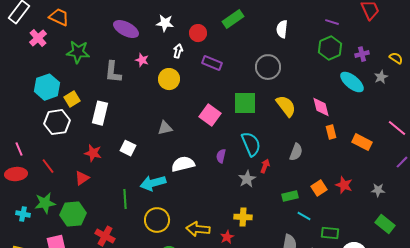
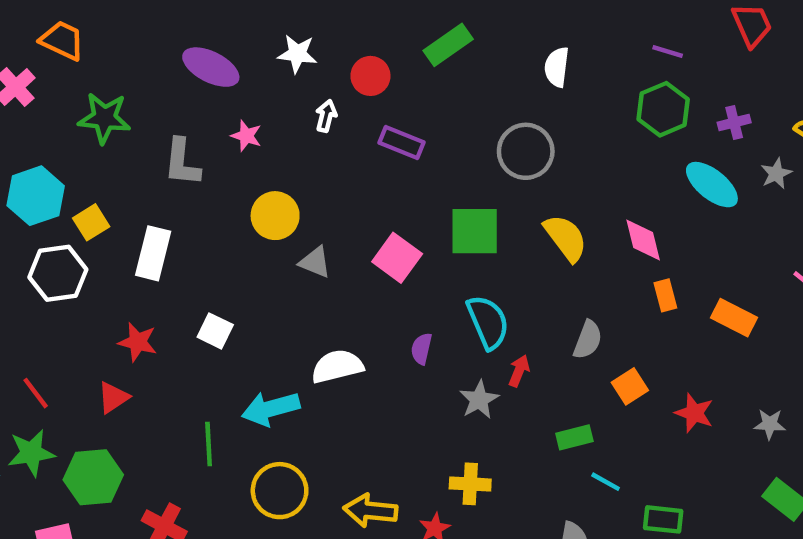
yellow circle: (169, 79) -> (275, 216), moved
gray triangle: (165, 128) -> (315, 262), moved, turned 35
red line: (48, 166) -> (36, 393), moved
orange square: (319, 188) -> (630, 386), moved

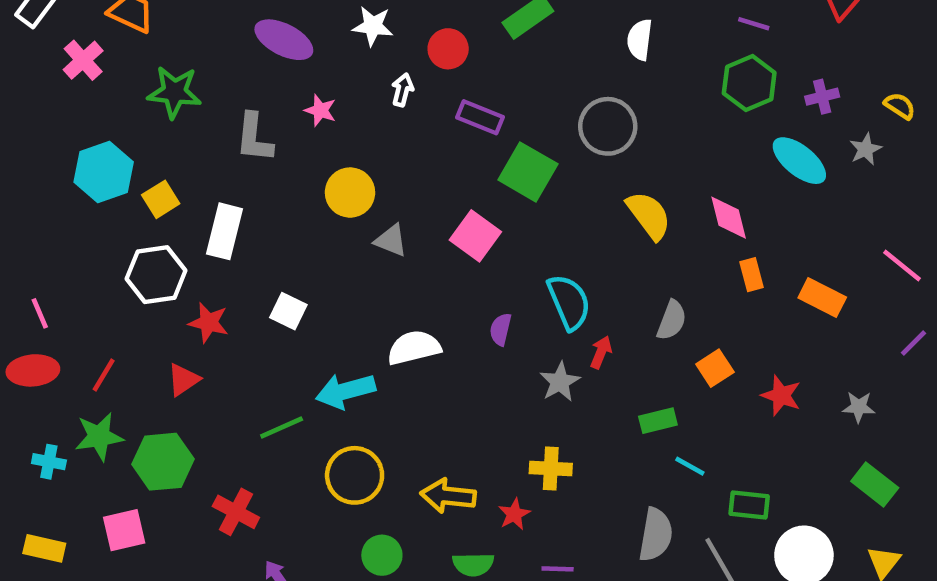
green square: (475, 231) -> (528, 172), moved, turned 30
white hexagon: (58, 273) -> (156, 275), moved
red line: (36, 393) -> (104, 375), turned 68
green line: (209, 444) -> (282, 427), turned 69

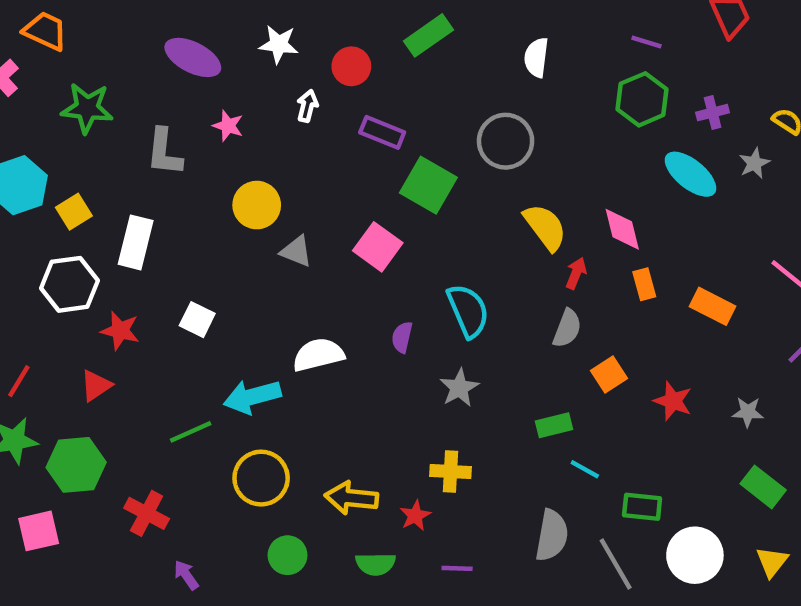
red arrow: (601, 352) -> (576, 273), moved

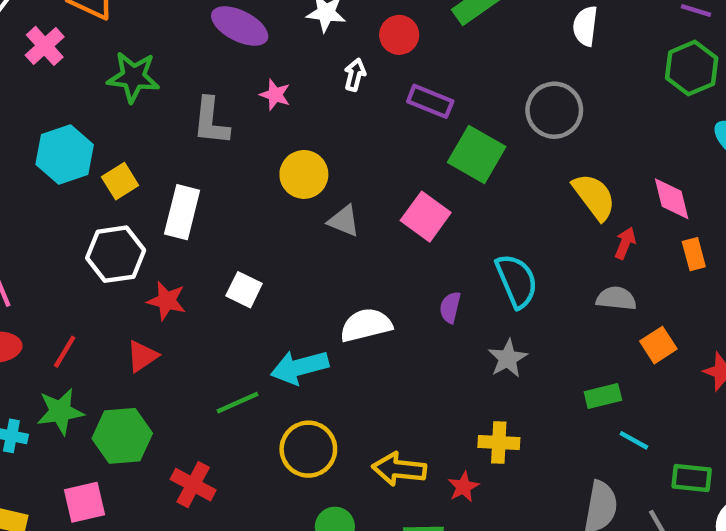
gray semicircle: (567, 328) -> (616, 299), turned -105

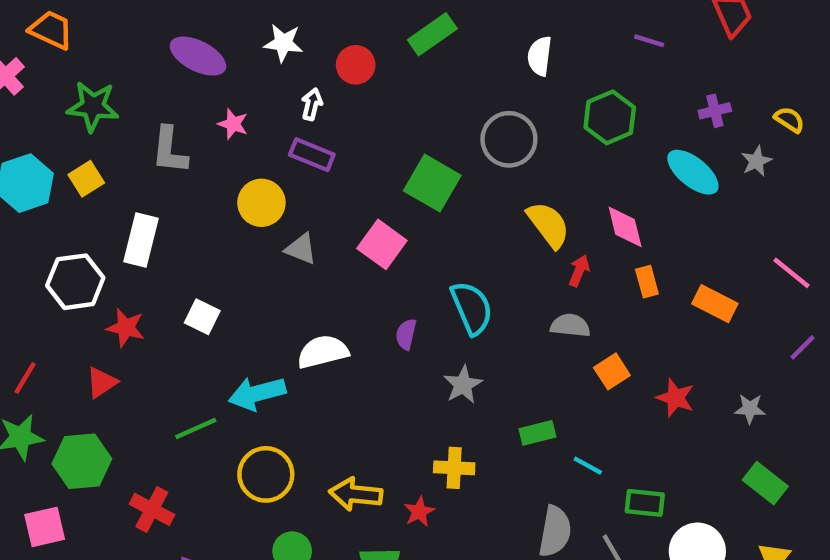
green hexagon: (692, 68) -> (610, 117), moved
purple rectangle: (430, 101) -> (312, 155), moved
yellow square: (120, 181) -> (86, 179), moved
green rectangle: (603, 396) -> (537, 433), moved

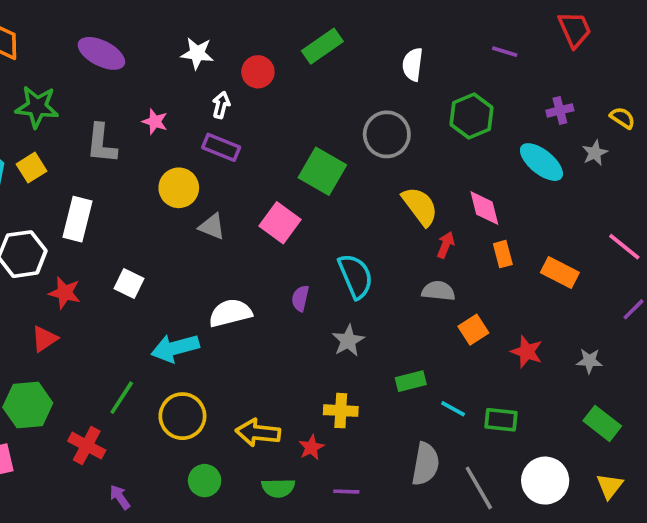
purple ellipse: (198, 56) -> (101, 53), moved
green line: (196, 428) -> (122, 398), moved, turned -33
green rectangle: (645, 503) -> (501, 420), moved

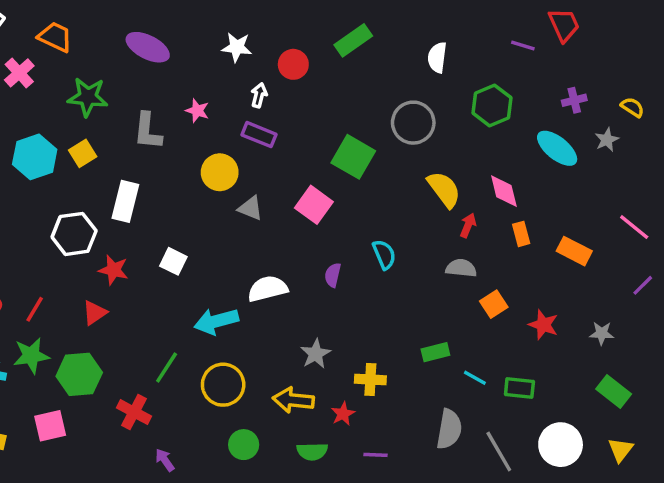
red trapezoid: (575, 29) -> (564, 25), moved
cyan semicircle: (356, 276) -> (384, 254), size x0.7
gray star: (348, 341) -> (316, 354), moved

